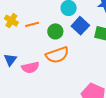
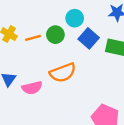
green circle: (55, 31) -> (55, 35), moved

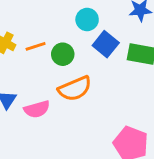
green circle: (55, 35) -> (63, 54), moved

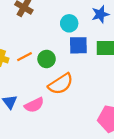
cyan circle: (87, 19) -> (69, 23), moved
blue square: (106, 44) -> (78, 45), turned -30

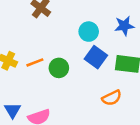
blue square: (78, 45) -> (96, 57), turned 30
orange semicircle: (61, 84) -> (112, 98), moved, size x0.7

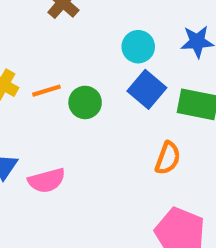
orange semicircle: (112, 98) -> (168, 158), turned -48

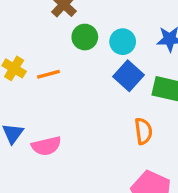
green circle: (85, 102) -> (85, 37), moved
orange semicircle: (168, 158) -> (143, 131), turned -30

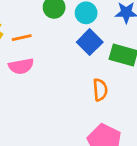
pink semicircle: (46, 146) -> (21, 66), moved

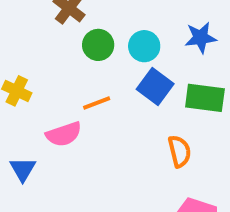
orange line: (22, 38) -> (97, 103), moved

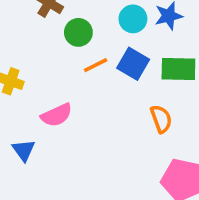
cyan circle: (144, 46) -> (133, 19), moved
orange line: (97, 103) -> (96, 65), moved

